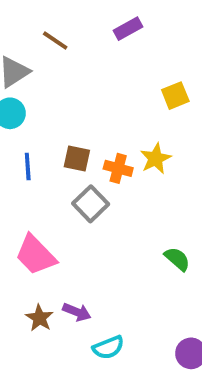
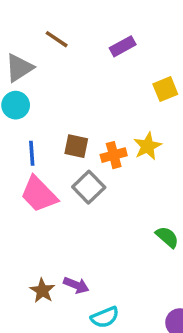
purple rectangle: (128, 29) -> (123, 46), moved
orange cross: (118, 168) -> (114, 155), turned -30
pink trapezoid: (36, 255) -> (39, 194), moved

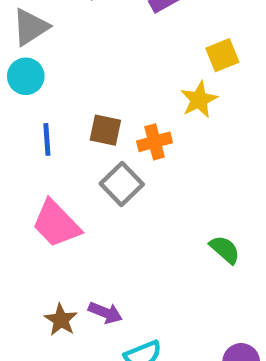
yellow star: (148, 146) -> (199, 100), moved
pink trapezoid: (39, 194) -> (56, 224), moved

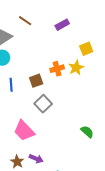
brown square: (105, 130) -> (36, 81), turned -32
orange cross: (155, 142) -> (57, 69), moved
pink trapezoid: (56, 224) -> (24, 131), moved

